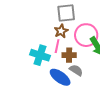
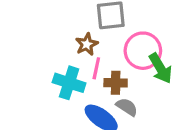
brown star: (61, 31) -> (87, 44), moved

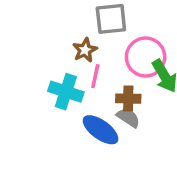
brown cross: (116, 83) -> (128, 99), moved

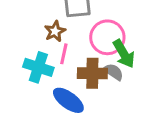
brown cross: (128, 99) -> (92, 73), size x1.4
gray semicircle: (128, 118) -> (113, 72), moved

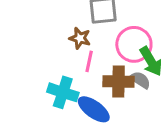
brown star: (55, 31) -> (80, 38), turned -30
cyan cross: (38, 67) -> (63, 92), moved

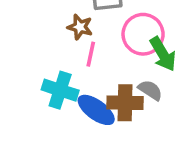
gray semicircle: (140, 80) -> (150, 90), moved
brown cross: (118, 81) -> (125, 103), moved

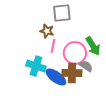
pink circle: (143, 34) -> (75, 53), moved

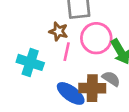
pink circle: (75, 53) -> (96, 38), moved
cyan cross: (36, 66) -> (30, 62), moved

